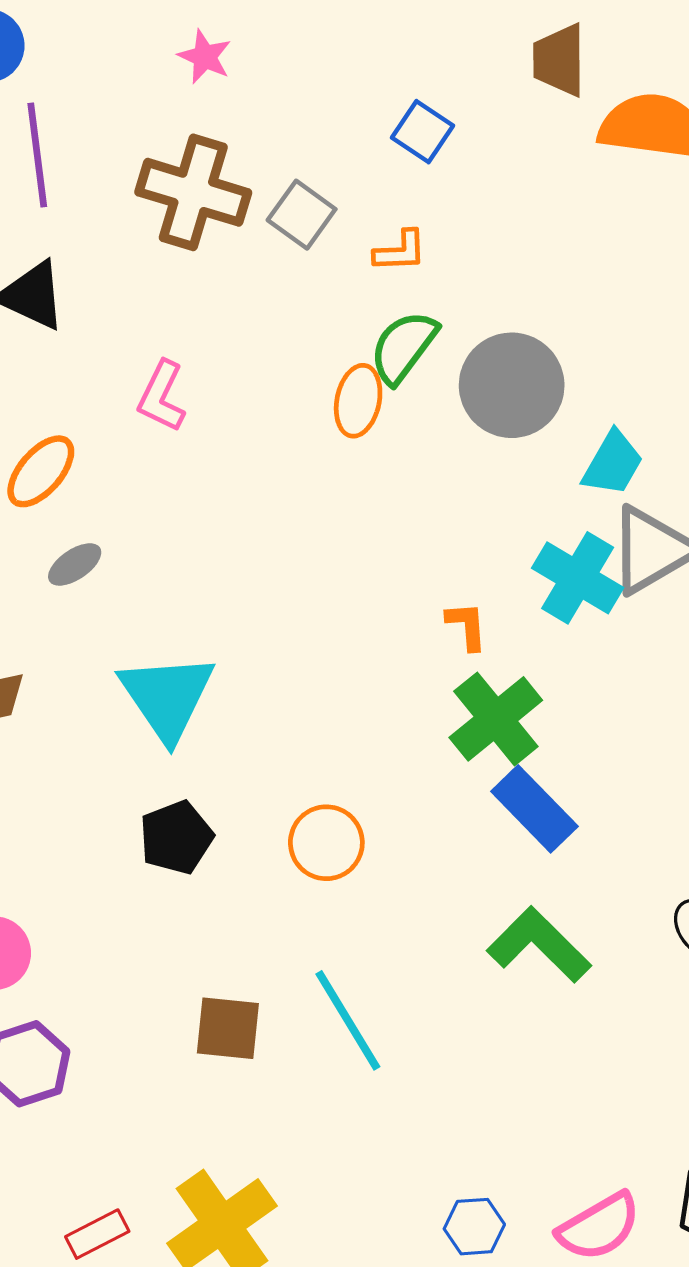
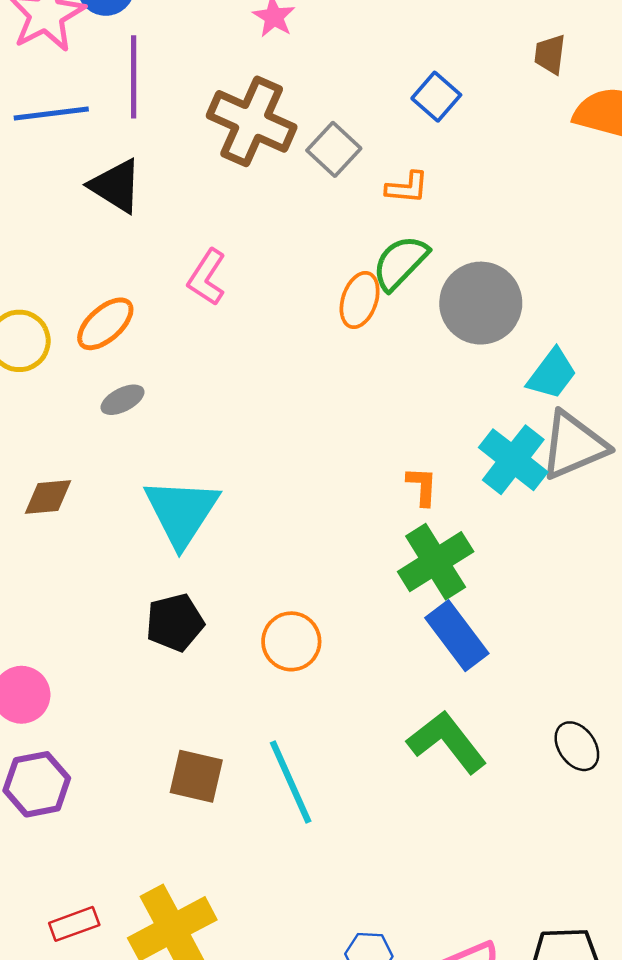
brown trapezoid: (559, 60) -> (550, 54), size x0.7

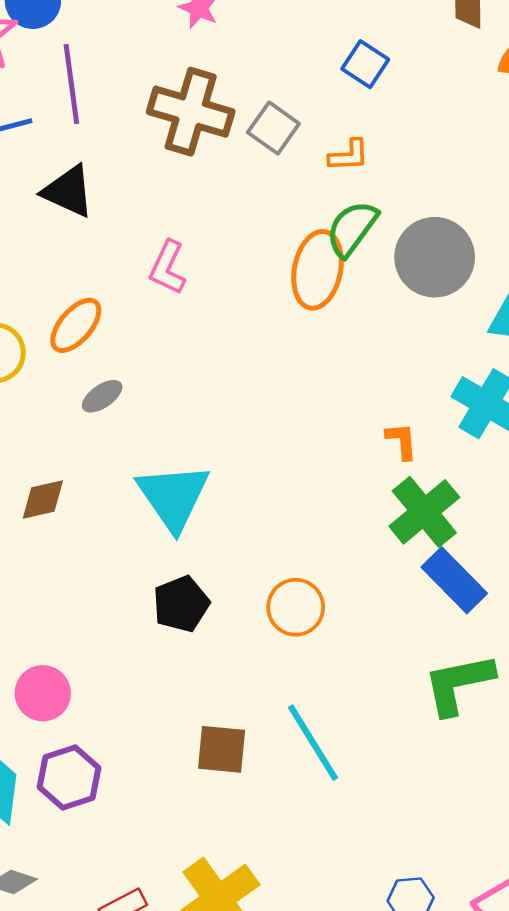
orange ellipse: (360, 300) -> (318, 270), size x1.4
green L-shape: (447, 742) -> (458, 684), turned -56

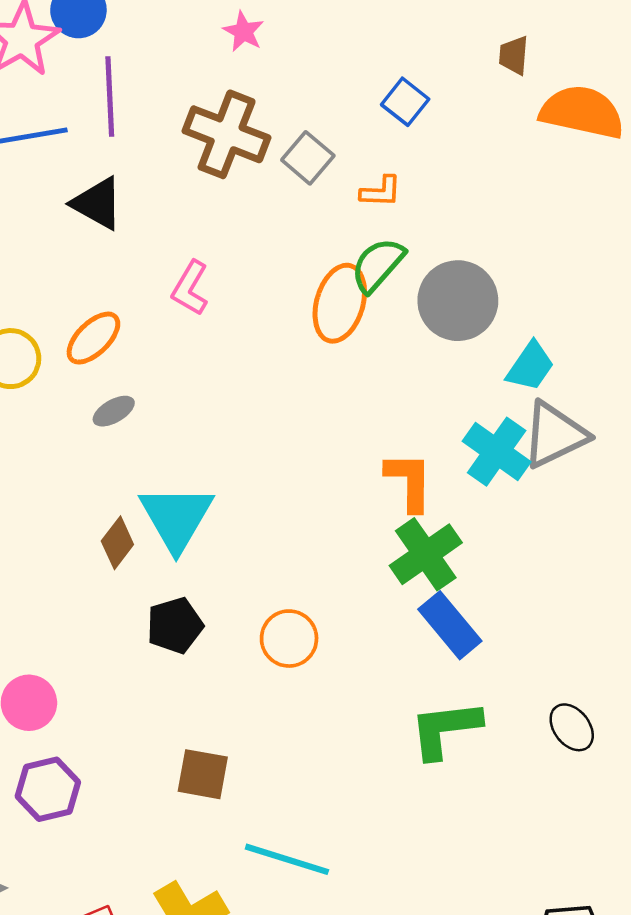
orange L-shape: (402, 441) -> (409, 481), size x1.6
brown diamond: (43, 499) -> (117, 543), moved, turned -45
cyan line: (313, 743) -> (287, 859), moved, turned -46

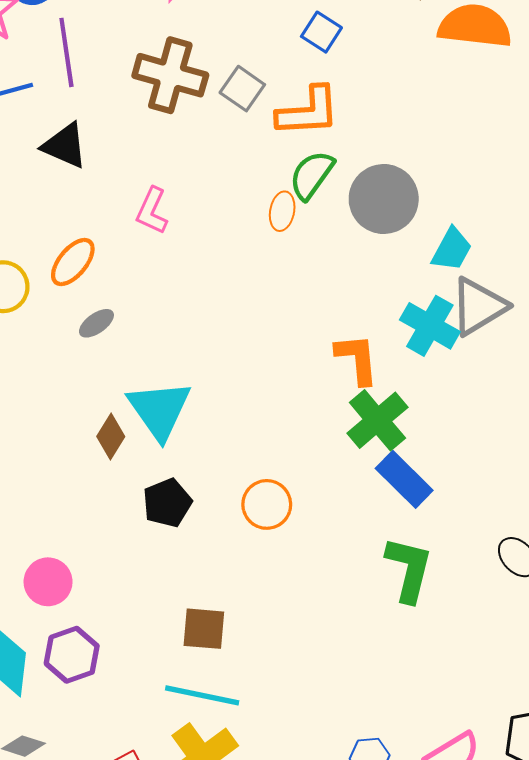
orange L-shape: (381, 192) -> (308, 112), size x1.8
orange ellipse: (340, 303) -> (282, 211), size x0.6
green L-shape: (445, 729) -> (409, 569), turned 116
cyan line: (287, 859) -> (202, 695), moved

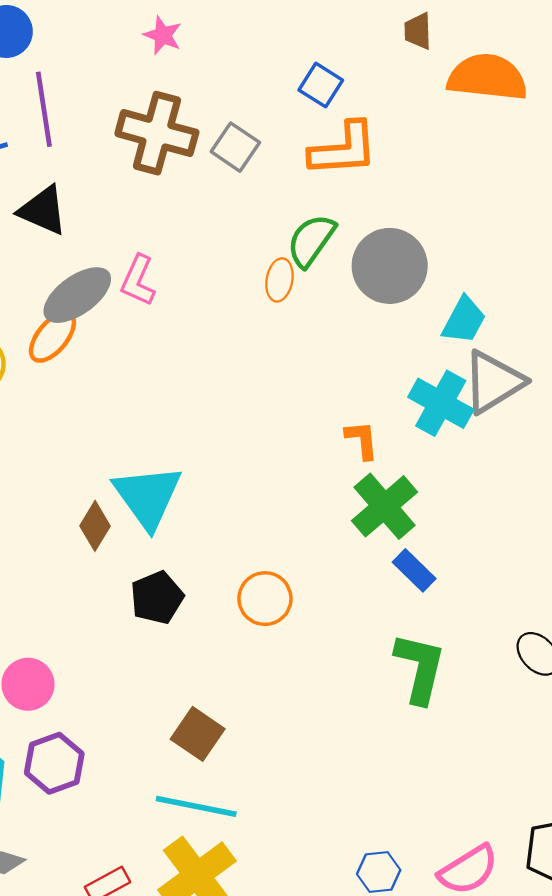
orange L-shape: (308, 112) -> (343, 149), moved
gray ellipse: (96, 323) -> (77, 295), moved, size x1.8
orange L-shape: (357, 359) -> (362, 440), size x0.7
blue rectangle: (404, 479) -> (414, 570), size x0.7
brown square: (204, 629) -> (198, 734), turned 30

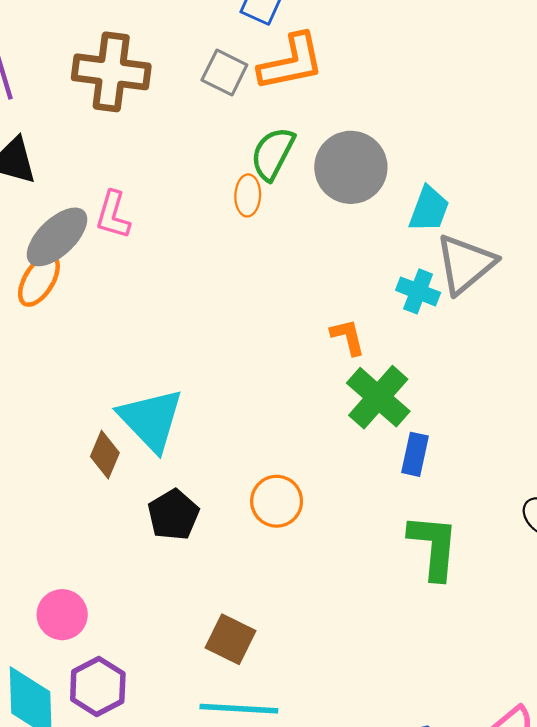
gray square: (235, 147) -> (224, 72), moved
cyan cross: (441, 403) -> (418, 291), size x0.7
blue rectangle: (414, 570) -> (415, 454), turned 66

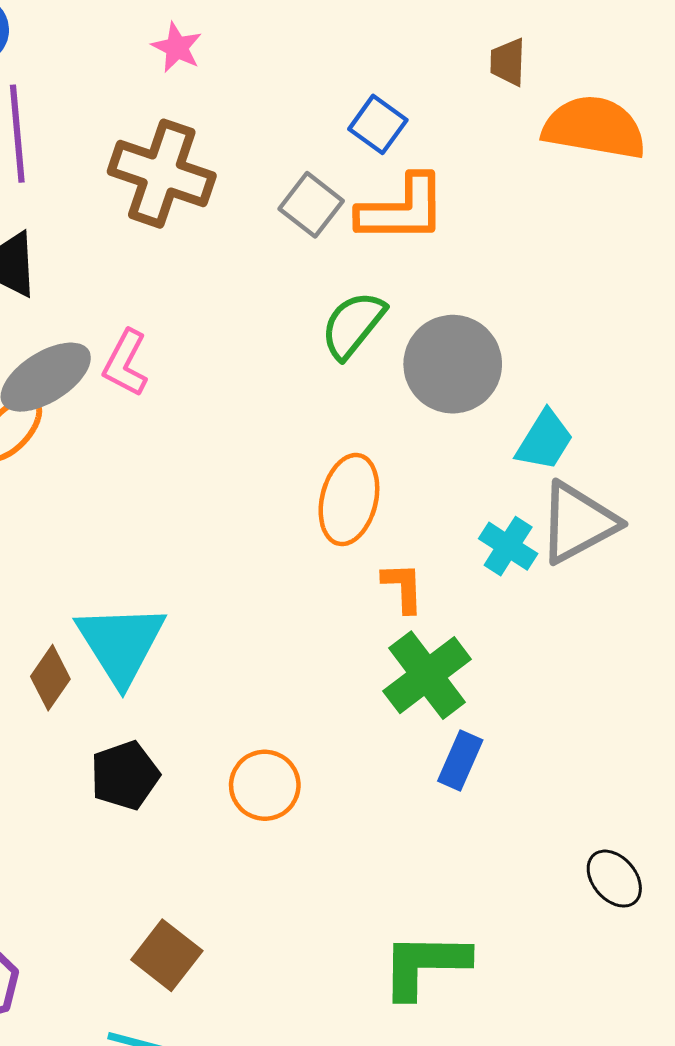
orange ellipse: (248, 195) -> (349, 500), moved, size x1.6
green L-shape: (434, 547) -> (425, 965), moved, turned -106

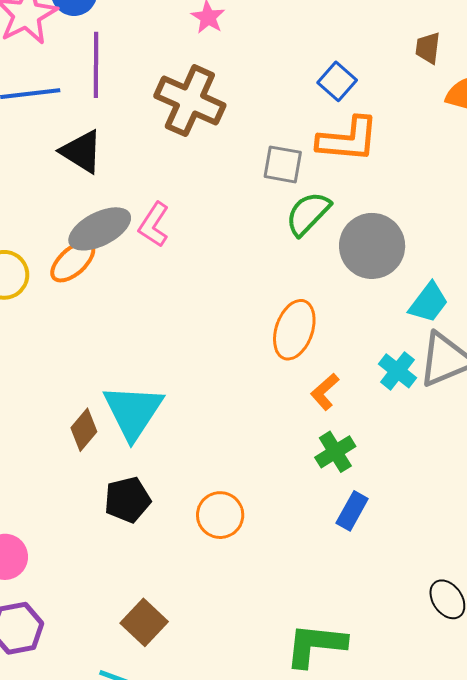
gray square: (311, 205) -> (283, 164), moved, turned -33
orange L-shape: (403, 587) -> (325, 392), turned -135
green cross: (427, 675) -> (335, 452), size x0.7

